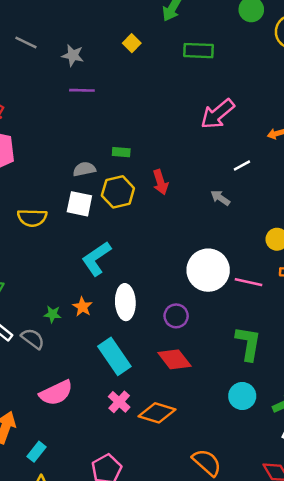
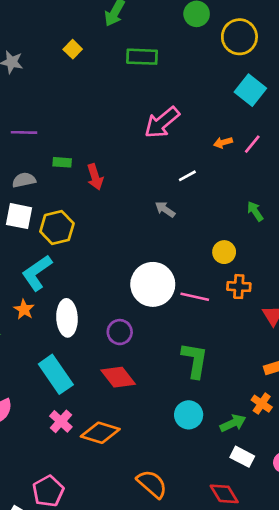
purple line: (82, 90) -> (24, 132), moved
red arrow: (160, 182) -> (95, 177), moved
yellow hexagon: (118, 192) -> (57, 228), moved
orange star: (82, 307) -> (24, 309), moved

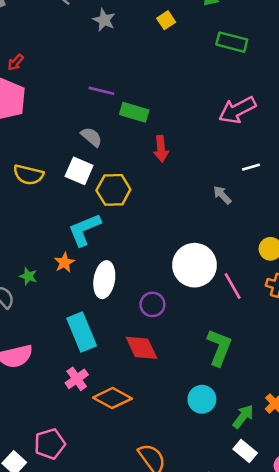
green rectangle: (62, 162) -> (134, 112), moved, size x1.5
gray semicircle: (24, 180) -> (91, 137), turned 40
pink line: (195, 297) -> (233, 286), turned 36
green arrow: (233, 423) -> (243, 417), turned -40

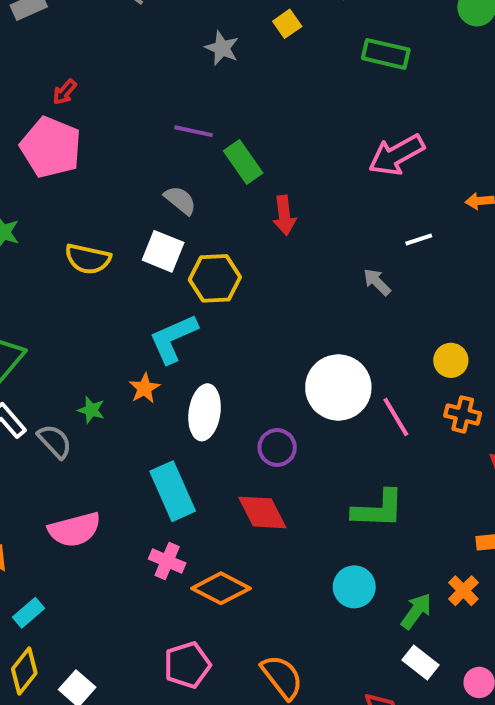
gray star: (104, 20) -> (222, 48), moved
green rectangle: (134, 112) -> (243, 162), turned 40
green L-shape: (219, 348) -> (378, 509), turned 72
pink cross: (77, 379) -> (167, 561), turned -30
pink pentagon: (50, 444) -> (187, 665), moved

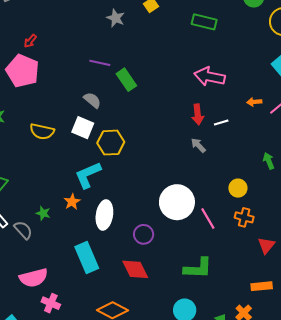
pink arrow: (396, 155) -> (210, 77), turned 40
red arrow: (284, 215) -> (198, 114), moved
pink cross: (167, 561) -> (51, 303), moved

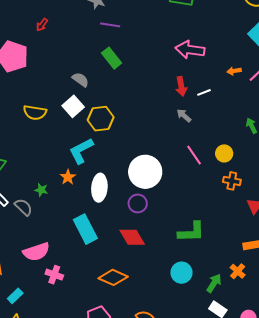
red arrow: (30, 41) -> (42, 25), moved
purple line: (100, 63) -> (110, 25), moved
white square: (83, 128) -> (73, 106), turned 30
white circle: (177, 202) -> (145, 172), moved
pink line: (208, 218) -> (194, 155), moved

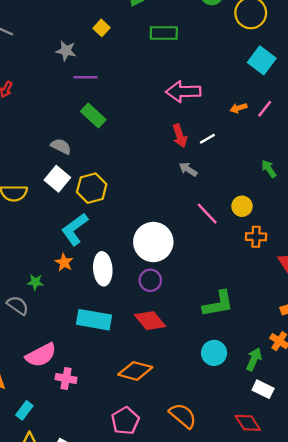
cyan rectangle: (85, 229) -> (94, 320), turned -44

